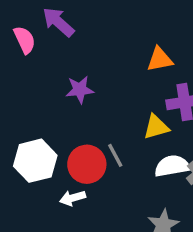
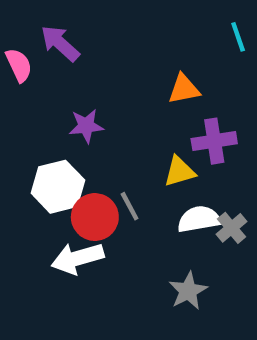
white hexagon: (35, 161) -> (58, 187), moved
white arrow: (73, 198) -> (77, 258), size x1.6

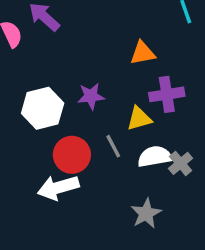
purple star: (86, 126) -> (91, 96), moved
white hexagon: (58, 187) -> (43, 108), moved
gray line: (130, 206) -> (113, 146), moved

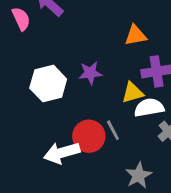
gray line: (113, 146) -> (113, 130), moved
red circle: (72, 155) -> (89, 136), moved
white semicircle: (155, 156) -> (149, 108), moved

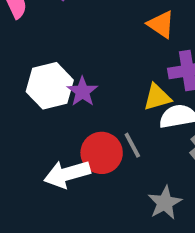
orange triangle: (136, 35) -> (161, 24), turned 45
purple star: (90, 73) -> (82, 92), moved, turned -30

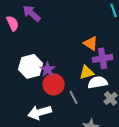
orange triangle: (161, 24) -> (91, 43), moved
red circle: (102, 153) -> (54, 84), moved

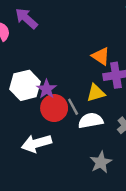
white semicircle: (98, 82) -> (91, 121), moved
gray line: (74, 97) -> (73, 107), moved

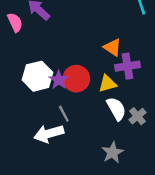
gray line: (73, 107) -> (64, 114), moved
red circle: (54, 108) -> (76, 79), moved
white semicircle: (91, 121) -> (116, 109), moved, turned 70

